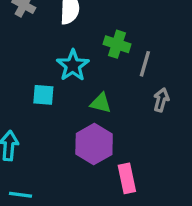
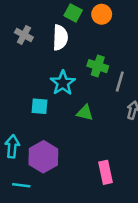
purple hexagon: (94, 144) -> (43, 157), moved

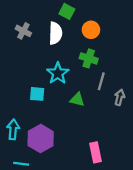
orange circle: (102, 14) -> (91, 30), moved
gray line: (120, 82) -> (101, 81), moved

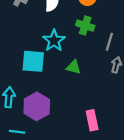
gray line: (101, 81) -> (109, 42), moved
cyan square: (37, 94) -> (33, 61), size x1.5

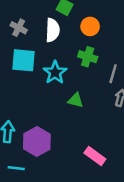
cyan square: (33, 61) -> (23, 60), moved
pink rectangle: (92, 120) -> (95, 156), turned -42

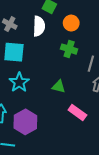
cyan star: (55, 72) -> (19, 82), moved
pink rectangle: (95, 156) -> (77, 113), moved

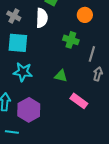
orange circle: (71, 23) -> (85, 15), moved
cyan star: (19, 82) -> (23, 72), turned -30

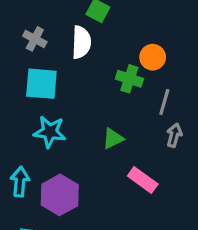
orange circle: (85, 15) -> (153, 57), moved
green triangle: (61, 76) -> (113, 138), turned -40

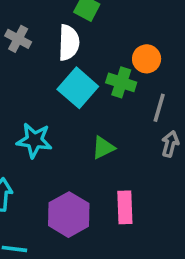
cyan square: (41, 84) -> (78, 88), moved, turned 36
pink rectangle: (143, 180) -> (125, 207), moved, turned 52
purple hexagon: (60, 195) -> (69, 215), moved

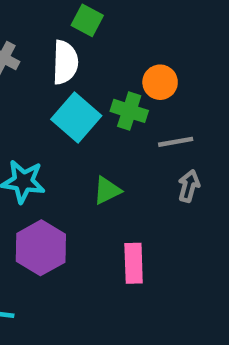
gray line: (159, 108) -> (176, 142), turned 64
purple hexagon: (69, 215) -> (41, 248), moved

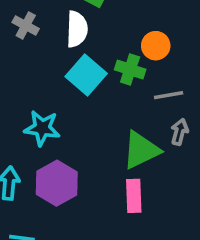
green triangle: (107, 190) -> (141, 150), moved, size x1.6

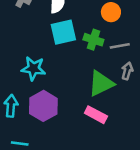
green cross: (130, 69) -> (93, 40), moved
cyan square: (86, 75) -> (63, 32), turned 36
pink rectangle: (134, 196) -> (96, 115), turned -60

